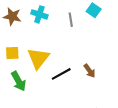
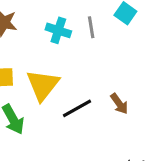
cyan cross: (39, 14) -> (58, 30), moved

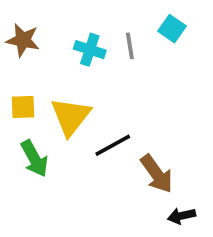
brown arrow: (119, 104) -> (157, 174), moved, size x1.5

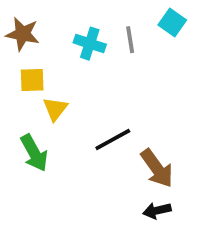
yellow square: (23, 107) -> (32, 80), moved
yellow triangle: (71, 117) -> (55, 109), moved, size x0.6
black arrow: (182, 216) -> (157, 211), moved

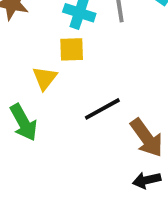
yellow square: (32, 80) -> (72, 49), moved

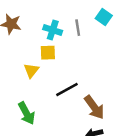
green arrow: (24, 122) -> (27, 113), moved

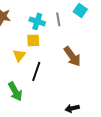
black line: (67, 89) -> (36, 71), moved, turned -42
brown arrow: (94, 107) -> (72, 56), moved

